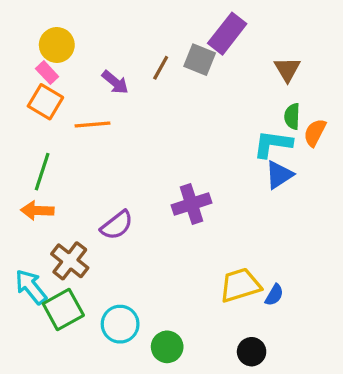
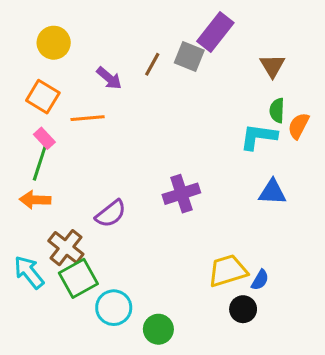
pink rectangle: (47, 73) -> (44, 138), moved
blue triangle: (279, 175) -> (272, 192), moved, turned 36
green square: (63, 310) -> (78, 278), moved
black circle: (252, 352) -> (243, 309), moved

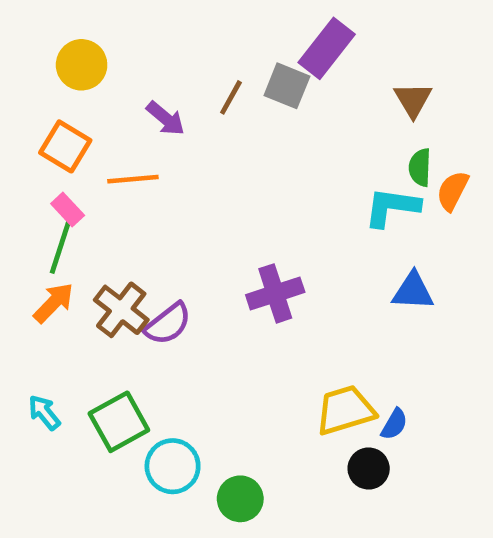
orange arrow: (35, 200) -> (54, 303), turned 132
brown cross: (66, 248) -> (121, 310), moved
cyan arrow: (29, 272) -> (44, 412), size x0.7

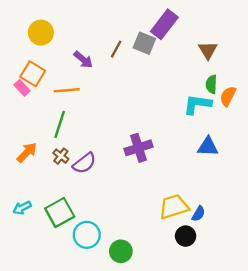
pink rectangle: (68, 209) -> (22, 88), moved
green line: (61, 247) -> (60, 124), moved
brown cross: (121, 310) -> (61, 156), size x0.6
cyan arrow: (44, 412) -> (22, 208), turned -78

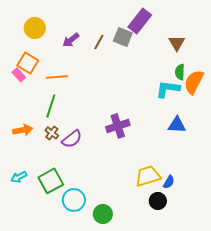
purple arrow: (83, 60) -> (71, 40), moved, turned 102
orange semicircle: (228, 96) -> (194, 82), size x1.4
orange arrow: (27, 153) -> (23, 130), turned 36

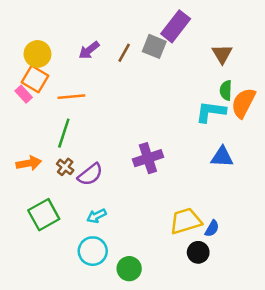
yellow circle: (35, 28) -> (37, 54), moved
cyan arrow: (19, 177) -> (96, 216), moved
green square: (51, 181) -> (44, 215), moved

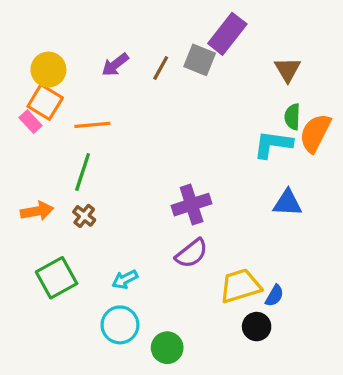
purple semicircle: (90, 174) -> (192, 253), moved

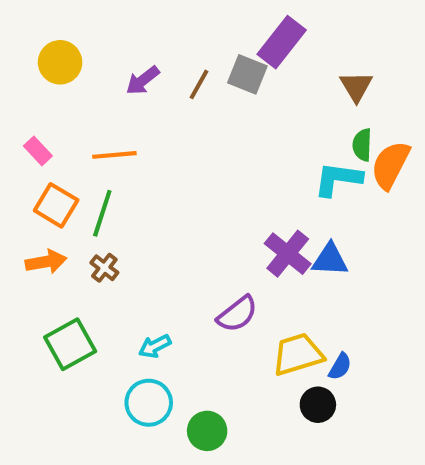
yellow circle: (48, 70) -> (60, 62), moved
orange square: (45, 102) -> (56, 205), moved
blue triangle: (287, 203) -> (330, 260), moved
purple cross: (192, 205) -> (288, 254), moved, turned -33

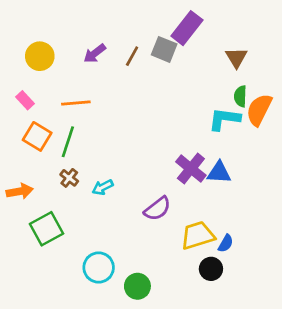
yellow circle: (60, 62) -> (40, 56), moved
orange arrow: (46, 262) -> (20, 191), moved
cyan arrow: (155, 346) -> (103, 187), moved

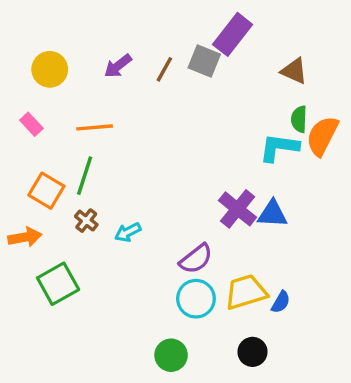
brown triangle: (236, 58) -> (294, 71), turned -35
orange square: (37, 136) -> (46, 191), moved
cyan circle: (99, 268) -> (196, 299), moved
black circle: (211, 269) -> (252, 352), moved

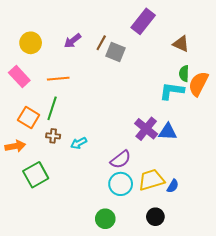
gray square: (204, 61) -> (115, 52), moved
pink rectangle: (31, 124) -> (19, 77), size x1.5
brown cross: (86, 221) -> (53, 136), turned -32

